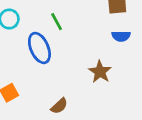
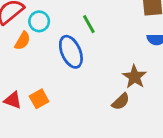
brown semicircle: (59, 106) -> (121, 102), moved

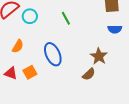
orange semicircle: (22, 41) -> (18, 46), moved
blue ellipse: (71, 52) -> (53, 54), moved

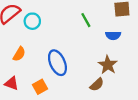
green line: (66, 18) -> (86, 20), moved
blue semicircle: (115, 29) -> (113, 35), moved
orange square: (30, 72) -> (40, 87), moved

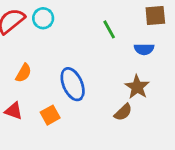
cyan circle: (32, 21) -> (43, 18), moved

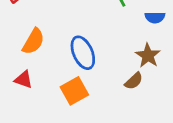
orange semicircle: (23, 73) -> (33, 41), size x1.4
orange square: (50, 115) -> (74, 91), moved, size x1.4

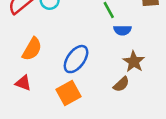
blue semicircle: (155, 17) -> (123, 30), moved
blue ellipse: (83, 53) -> (76, 59), turned 60

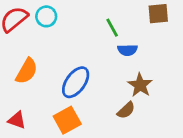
red triangle: (23, 83) -> (17, 120), moved

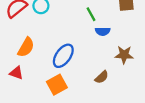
brown star: (140, 85) -> (124, 55), moved, turned -30
red triangle: (17, 120) -> (16, 73), moved

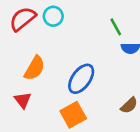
red triangle: (16, 73) -> (23, 100), turned 32

